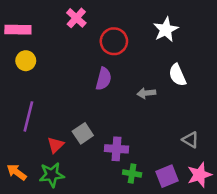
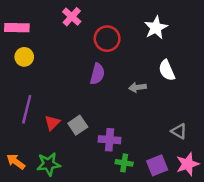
red triangle: (56, 145) -> (52, 123), moved

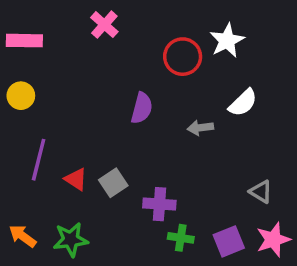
red circle: (107, 39) -> (183, 57), moved
yellow circle: (24, 57) -> (21, 96), moved
white semicircle: (167, 70) -> (243, 103), turned -110
red triangle: (52, 123) -> (76, 179), turned -42

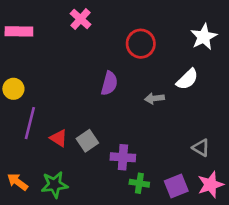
white star: (227, 41) -> (204, 37), moved
yellow circle: (21, 96) -> (13, 89), moved

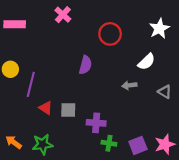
gray arrow: (154, 98) -> (129, 85), moved
purple line: (30, 123) -> (31, 84), moved
gray square: (87, 141) -> (68, 110), turned 35
gray triangle: (201, 148) -> (165, 92), moved

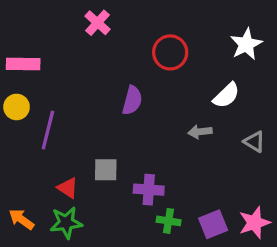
pink rectangle: (15, 24) -> (23, 64), moved
red triangle: (46, 108) -> (68, 188), moved

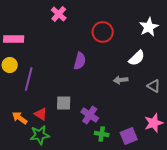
purple cross: (149, 190) -> (90, 115), turned 30
orange arrow: (21, 219) -> (20, 118), moved
pink star: (254, 223) -> (154, 123), moved

